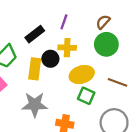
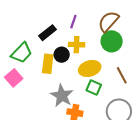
brown semicircle: (103, 22) -> (108, 21), size x1.6
brown line: (117, 82) -> (122, 75), turned 42
gray star: (35, 105) -> (62, 96), moved, turned 30

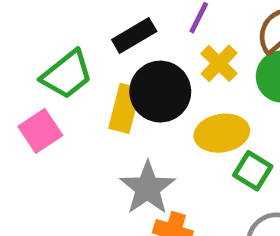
yellow cross: (77, 45) -> (219, 63), moved, turned 35
black circle: (62, 55) -> (160, 92), size x1.6
green square: (94, 87) -> (253, 171), moved

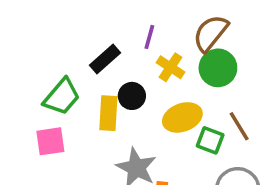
black circle: (160, 92) -> (132, 96), size x0.6
pink square: (40, 131) -> (50, 141), turned 36

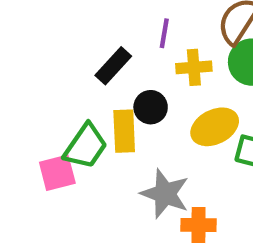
yellow cross: (171, 67) -> (194, 67), turned -32
green trapezoid: (62, 97) -> (85, 146), moved

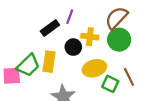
purple line: (164, 33) -> (70, 17), moved
black circle: (151, 107) -> (73, 47), moved

